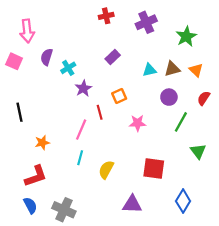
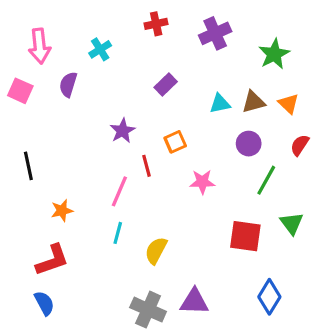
cyan cross: (68, 68) -> (100, 49), moved
red square: (154, 169) -> (245, 236), moved
gray cross: (64, 210) -> (148, 310), moved

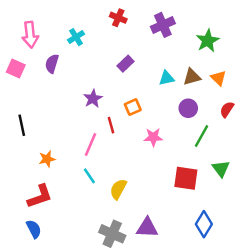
red cross: (156, 24) -> (118, 18), turned 35
cyan line: (118, 233) -> (89, 176), turned -49

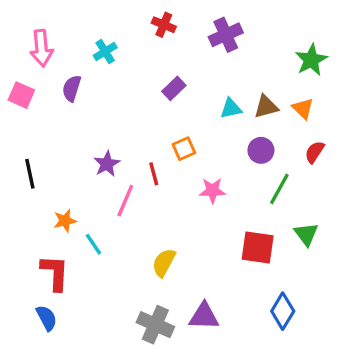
green star: (208, 41) -> (311, 60), moved
purple star: (93, 99) -> (107, 164), moved
cyan line: (89, 176) -> (93, 244), moved
red L-shape: (40, 196) -> (55, 273), turned -68

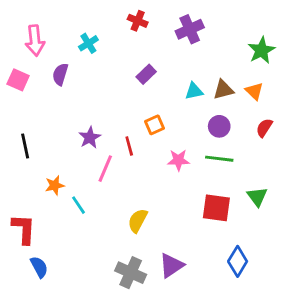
green line: (279, 189) -> (219, 159), moved, turned 68
red L-shape: (55, 273) -> (24, 229), moved
purple triangle: (204, 316) -> (171, 266), turned -36

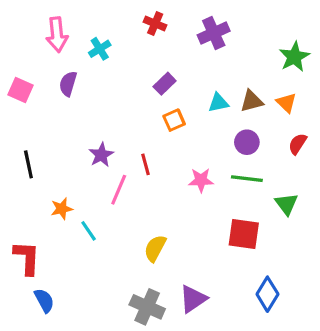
pink arrow: (35, 40) -> (57, 35), moved
orange square: (155, 125) -> (174, 120), moved
green triangle: (257, 197) -> (286, 204), moved

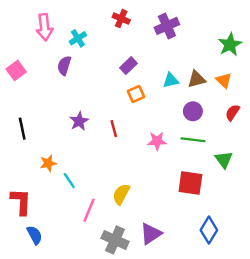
purple semicircle: (68, 84) -> (64, 66), moved
pink square: (21, 90) -> (16, 70), turned 30
pink line: (119, 190) -> (89, 210), moved

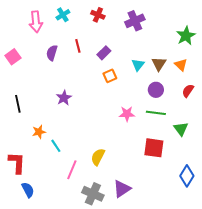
cyan cross: (78, 38) -> (63, 15), moved
brown triangle: (197, 79) -> (159, 64), turned -42
cyan triangle: (171, 80) -> (138, 65), turned -40
red line: (114, 129) -> (78, 46), moved
blue diamond: (209, 230) -> (187, 176), moved

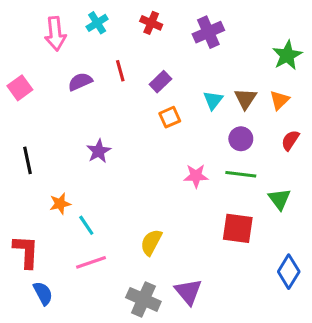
purple semicircle: (52, 53) -> (80, 82), turned 49
orange triangle: (181, 65) -> (279, 100), turned 32
pink line: (72, 170) -> (91, 262), moved, turned 48
purple triangle: (122, 189) -> (188, 292), turned -36

